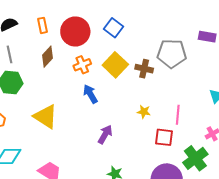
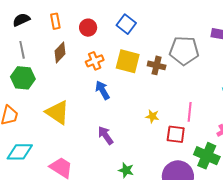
red circle: (75, 31) -> (88, 28), size x0.6
yellow square: (115, 65) -> (128, 61), turned -30
yellow star: (144, 112) -> (152, 116), moved
purple arrow: (105, 134) -> (106, 135), moved, turned -66
green cross: (195, 158) -> (207, 156), turned -30

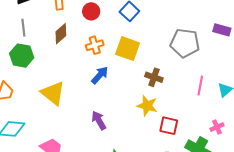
brown cross: (157, 65) -> (154, 77), moved
blue arrow: (102, 90) -> (100, 75), turned 66
pink line: (190, 112) -> (200, 85), moved
yellow star: (152, 116) -> (147, 106), size x1.5

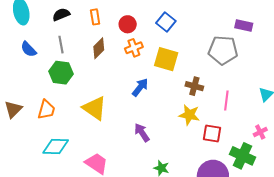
purple rectangle: (222, 30) -> (244, 26), moved
orange cross: (95, 45) -> (134, 48), moved
pink line: (200, 85) -> (226, 101), moved

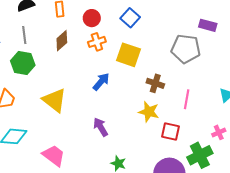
green cross: (242, 156) -> (200, 155), turned 35

